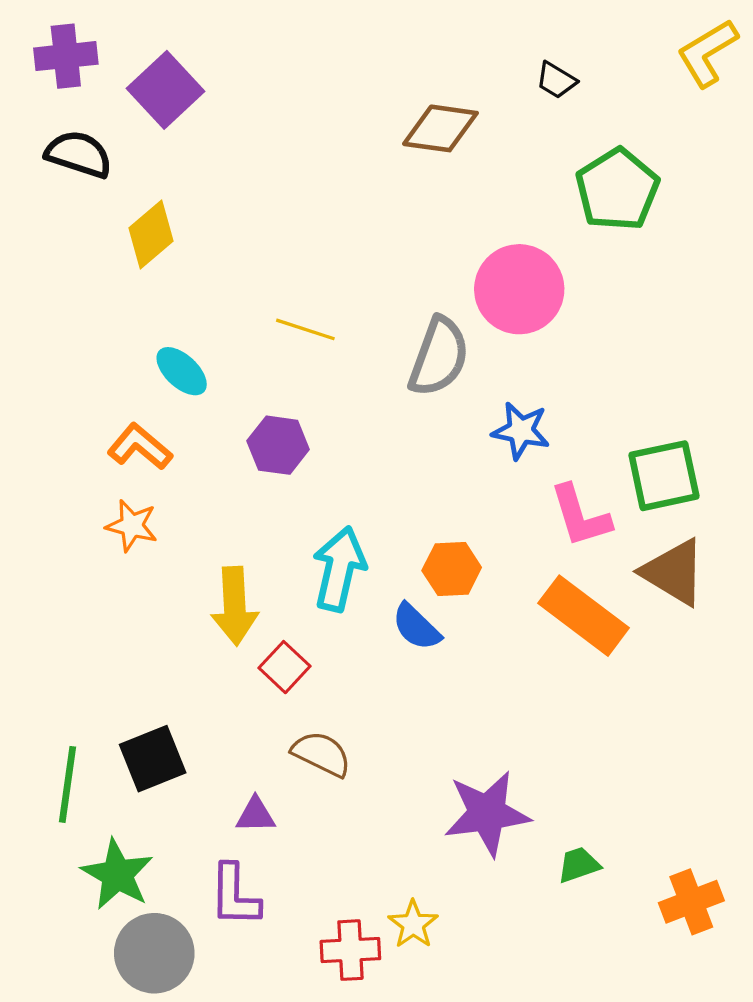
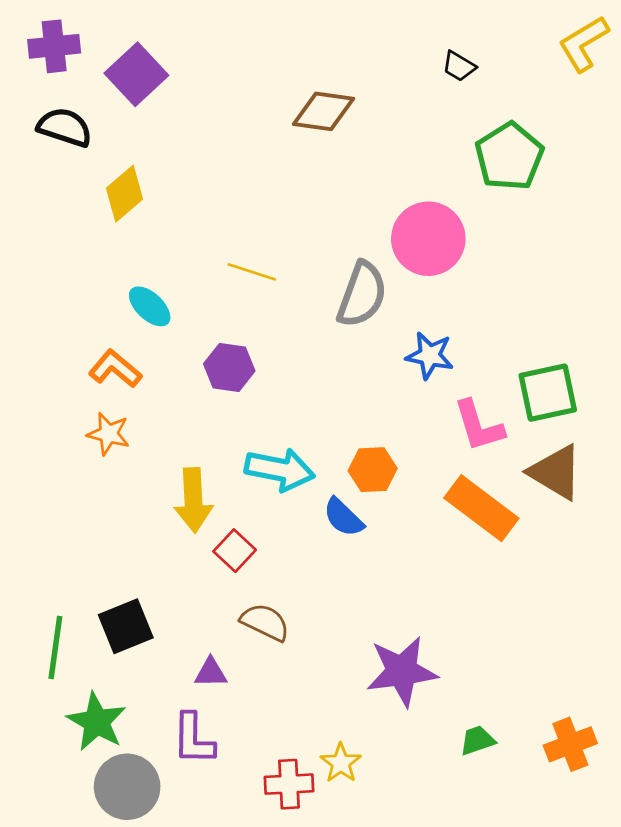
brown diamond: (440, 128) -> (323, 111), moved
cyan arrow: (339, 569) -> (280, 470), turned 88
green trapezoid: (579, 865) -> (477, 740), moved

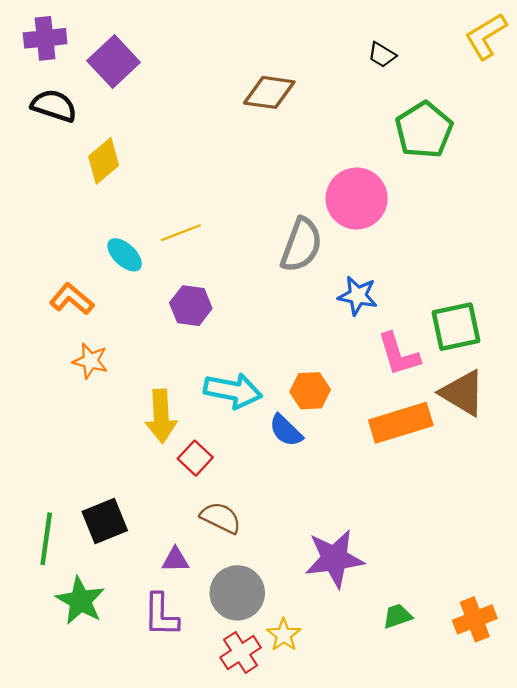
yellow line: (252, 272) -> (181, 233), moved, turned -39
orange L-shape: (115, 369) -> (72, 299), moved
orange rectangle: (481, 508) -> (401, 423), turned -54
red cross: (289, 784) -> (241, 653), turned -30
gray circle: (127, 787) -> (237, 593), moved

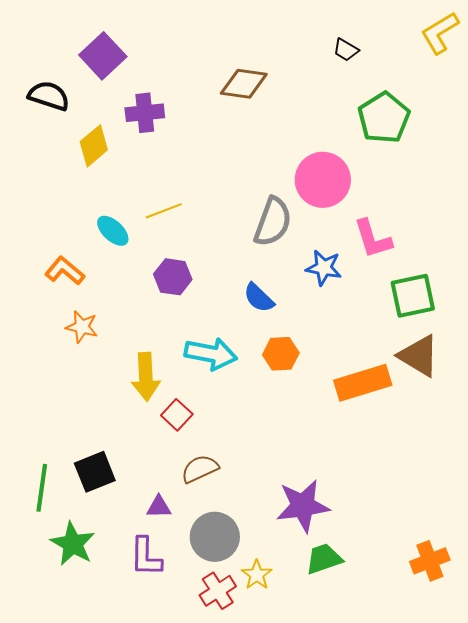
purple cross: (45, 38) -> (145, 113), moved
pink L-shape: (399, 354) -> (373, 239), moved
blue semicircle: (286, 430) -> (259, 298), moved
brown semicircle: (221, 518) -> (200, 469), turned -51
green trapezoid: (397, 616) -> (324, 559), moved, size x1.4

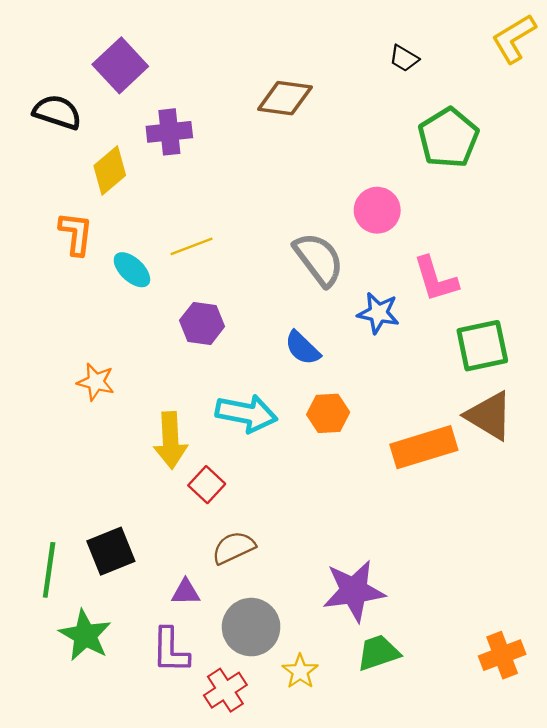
pink circle: (323, 180) -> (377, 210), size x0.7
gray semicircle: (273, 222) -> (319, 259), turned -57
orange L-shape: (65, 271) -> (76, 234), moved, turned 57
red cross: (218, 591) -> (225, 690), moved

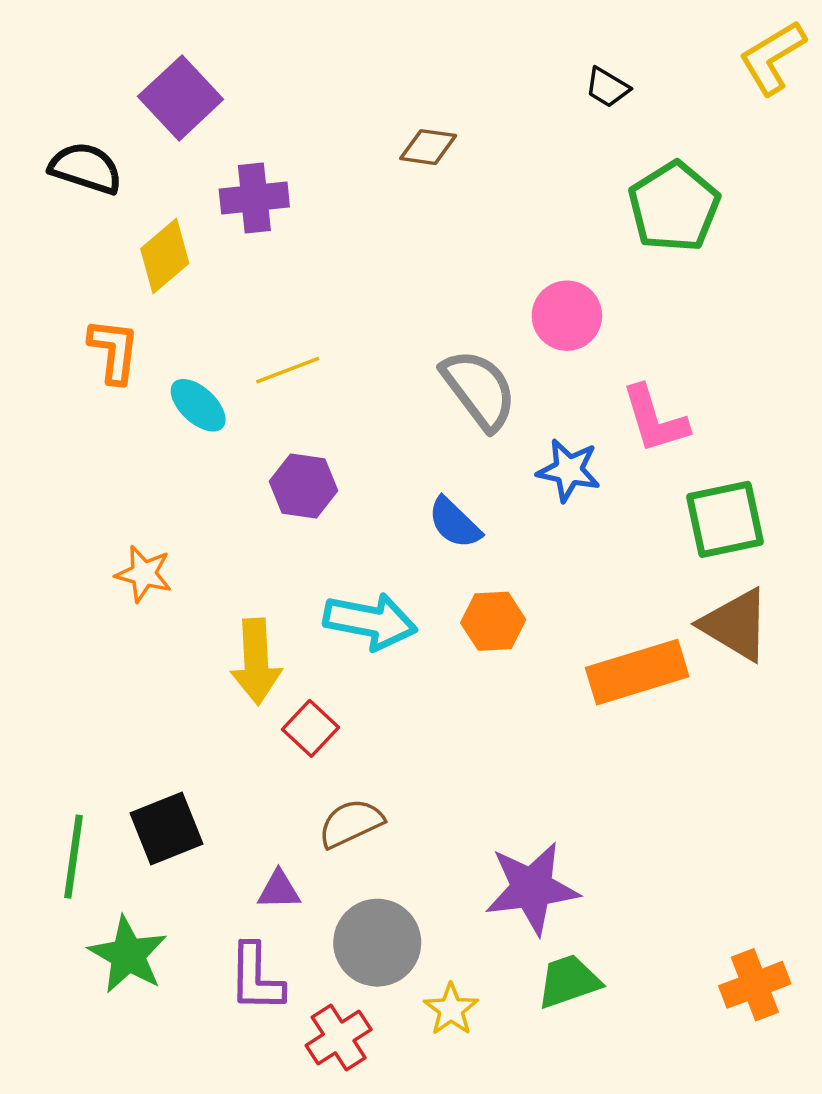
brown diamond: (285, 98) -> (428, 147), size x0.7

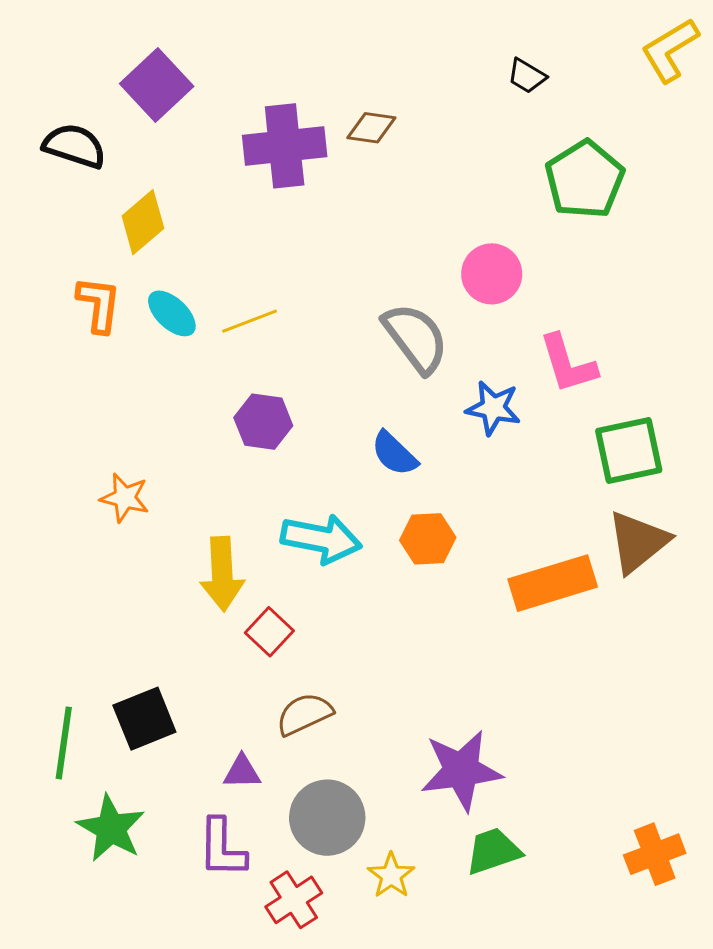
purple cross: (254, 198) -> (285, 146), moved, size x1.4
cyan ellipse: (198, 405) -> (172, 313), moved
brown triangle: (736, 625) -> (638, 542), turned 50

